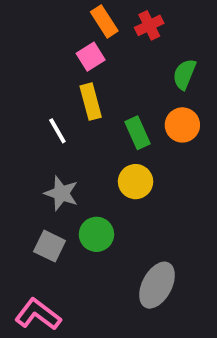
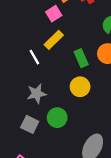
yellow rectangle: (91, 102) -> (54, 40), turned 60
gray star: (61, 193) -> (37, 94), turned -30

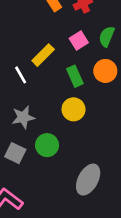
pink square: (54, 14) -> (79, 40), moved

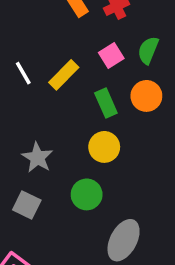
white line: (21, 75) -> (23, 73), moved
gray star: (23, 117) -> (37, 158), turned -30
green circle: (47, 145) -> (87, 194), moved

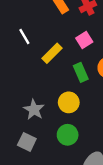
white line: (23, 73) -> (24, 36), moved
yellow circle: (104, 147) -> (69, 102), moved

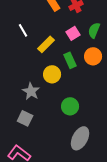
yellow circle: (69, 102) -> (52, 74), moved
green circle: (68, 135) -> (70, 106), moved

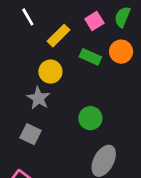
green rectangle: (70, 60) -> (90, 57), turned -42
yellow circle: (52, 74) -> (50, 72), moved

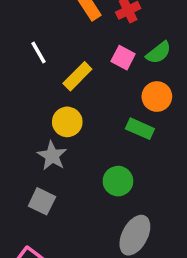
green semicircle: (122, 17) -> (159, 53), turned -150
pink square: (94, 21) -> (123, 58), turned -30
green rectangle: (90, 57) -> (140, 129), moved

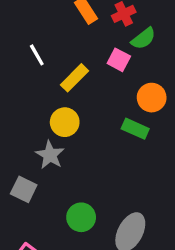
green semicircle: (159, 53) -> (143, 39), moved
green circle: (118, 181) -> (81, 217), moved
gray square: (42, 201) -> (24, 189), moved

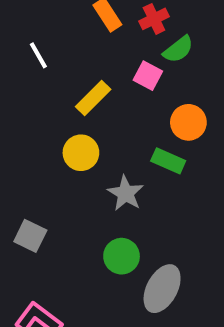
white line: (37, 55) -> (38, 55), moved
gray star: (50, 155) -> (126, 193), moved
green circle: (81, 217) -> (122, 256), moved

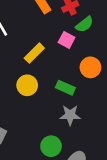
green rectangle: (168, 161) -> (65, 88), moved
gray star: (126, 193) -> (70, 115), moved, turned -30

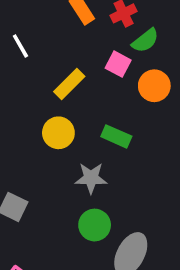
orange circle: (90, 67) -> (154, 86), moved
gray star: (70, 115) -> (91, 178), moved

